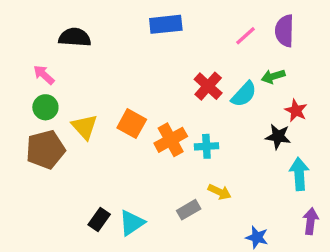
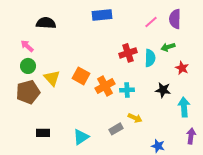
red cross: (208, 86) -> (128, 53), turned 30
cyan semicircle: (244, 94) -> (150, 58), turned -42
black star: (278, 137) -> (163, 90), moved
black rectangle: (99, 219) -> (43, 133), moved, turned 56

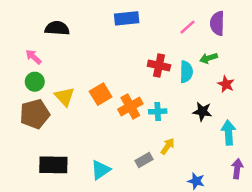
red cross: (128, 53) -> (159, 66), turned 30
orange square: (81, 76) -> (101, 94), turned 30
yellow arrow: (135, 118) -> (168, 146), turned -80
black rectangle: (43, 133) -> (53, 165), size x1.6

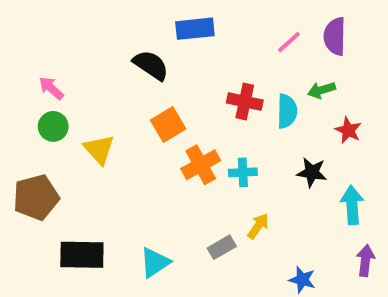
black semicircle: (57, 28) -> (151, 65), moved, turned 30
orange square: (101, 94) -> (168, 125), moved
brown pentagon: (35, 114) -> (36, 197), moved

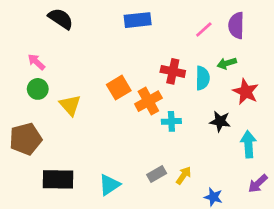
black semicircle: (151, 65) -> (61, 19), moved
red star: (348, 130) -> (246, 92), size x1.4
orange cross: (201, 165) -> (148, 101), moved
yellow arrow: (258, 226) -> (184, 175), moved
purple arrow: (365, 261) -> (258, 183), turned -140

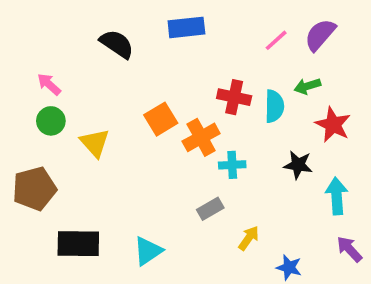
black semicircle: (61, 19) -> (117, 44), moved
purple semicircle: (236, 25) -> (320, 35), turned 40
gray rectangle: (157, 174) -> (210, 209), moved
purple arrow: (258, 183) -> (349, 249), turned 90

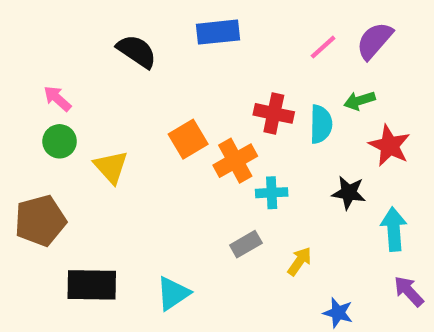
yellow arrow: (249, 238) -> (299, 261), moved

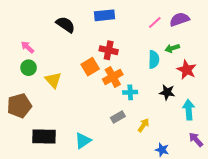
purple semicircle: (374, 41) -> (179, 19), turned 30
red cross: (274, 113) -> (109, 50), moved

